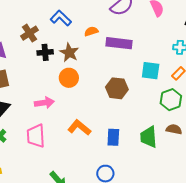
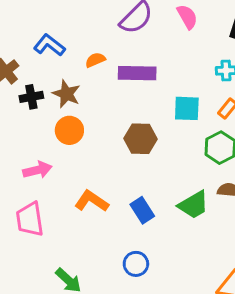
blue rectangle: (113, 137) -> (142, 210), turned -30
green trapezoid: (149, 137) -> (193, 205), turned -110

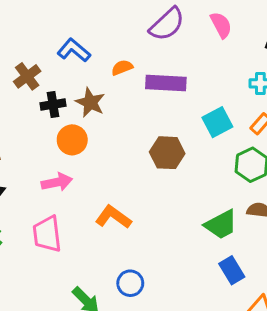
cyan square: (187, 108) -> (217, 122), turned -32
orange circle: (69, 130) -> (72, 140), moved
blue rectangle: (142, 210) -> (232, 270), moved
blue circle: (136, 264) -> (130, 283), moved

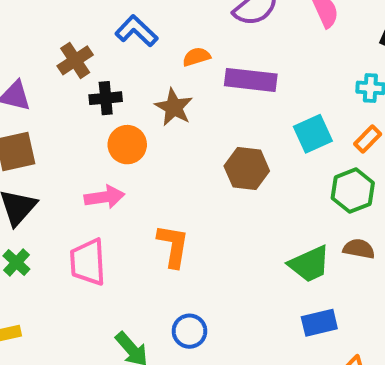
brown star: (90, 102) -> (174, 107), moved
orange L-shape: (113, 217) -> (173, 246), turned 60
blue rectangle: (232, 270) -> (319, 323), turned -76

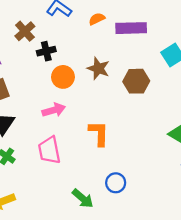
brown star: (174, 107) -> (98, 68), moved

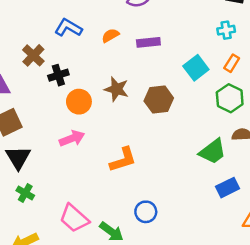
purple rectangle: (131, 28) -> (148, 42), size x0.7
orange L-shape: (99, 133) -> (123, 160), turned 76
pink trapezoid: (49, 150) -> (74, 218), moved, turned -32

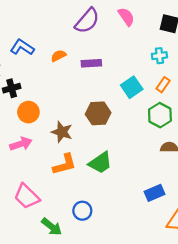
brown star: (117, 89) -> (62, 132), moved
green trapezoid: (213, 151) -> (100, 163), moved
pink trapezoid: (74, 218) -> (27, 196), moved

